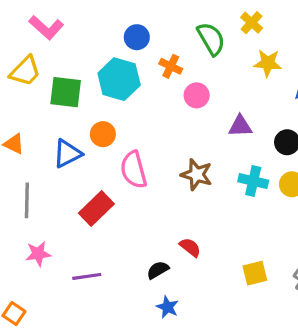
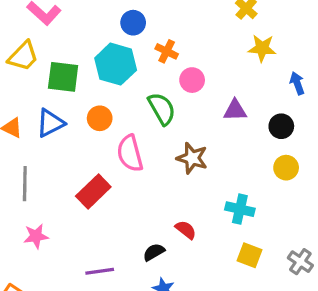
green semicircle: (211, 39) -> (162, 109), moved
blue triangle: (67, 154) -> (50, 123), moved
cyan cross: (253, 181) -> (240, 209), moved
yellow square: (255, 273) -> (249, 255), turned 35
purple line: (87, 276) -> (100, 271), moved

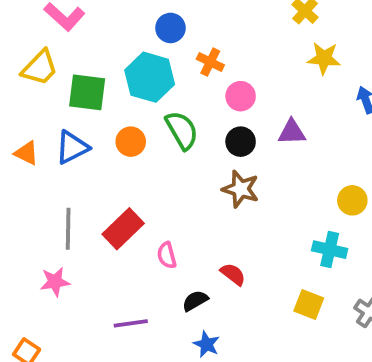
green semicircle: (162, 109) -> (182, 130), moved
black circle: (281, 126) -> (241, 142), moved
pink semicircle: (130, 153) -> (167, 255), moved, size x0.6
gray line: (25, 184) -> (68, 229), moved
cyan cross: (240, 209) -> (330, 250), moved

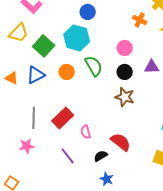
orange cross: (210, 62) -> (140, 20), moved
green square: (87, 92) -> (44, 46), turned 35
red semicircle: (233, 274) -> (121, 142), size x1.5
purple line: (131, 323) -> (68, 156), moved, turned 60

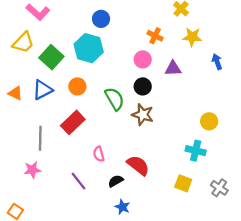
orange cross: (140, 20) -> (155, 36), moved
green semicircle: (94, 66) -> (115, 99), moved
purple triangle: (152, 67) -> (173, 68), moved
red rectangle: (63, 118) -> (73, 122), moved

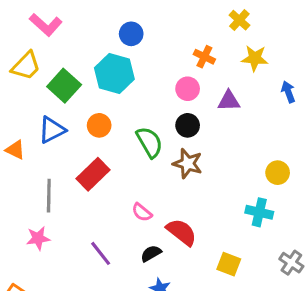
orange triangle: (15, 93) -> (15, 150), moved
pink semicircle: (99, 154) -> (142, 212), moved, turned -35
yellow square: (183, 183) -> (229, 264), moved

